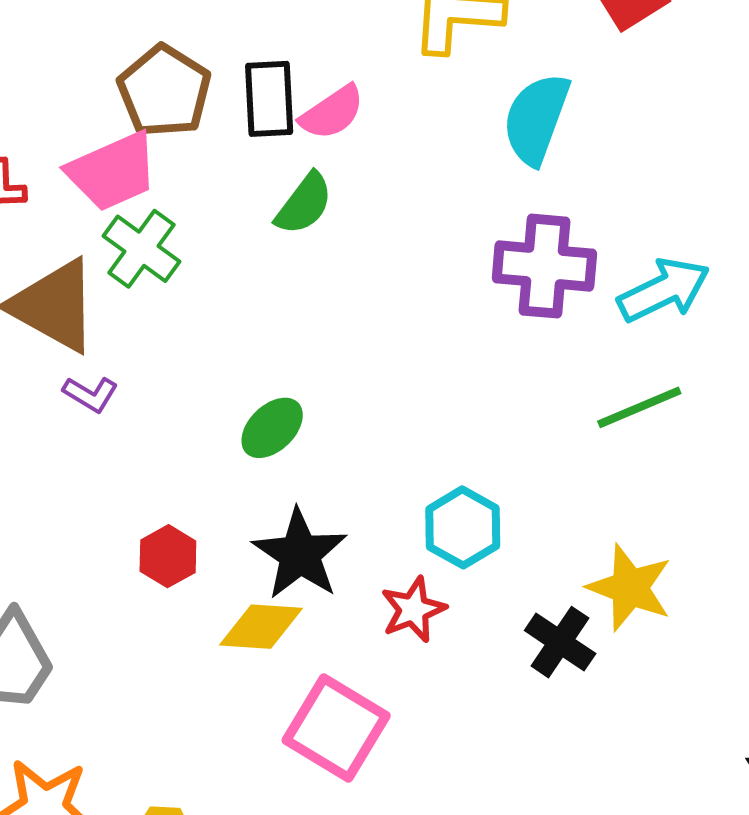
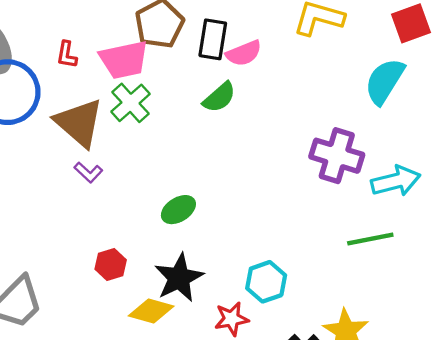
cyan semicircle: (536, 119) -> (385, 81), moved

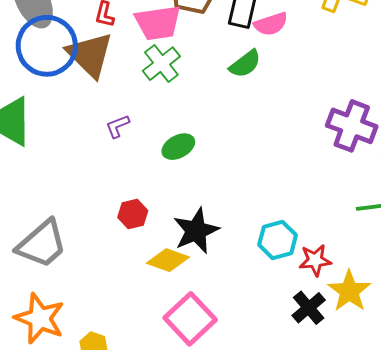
brown triangle: (79, 123) -> (90, 55), moved
purple L-shape: (88, 172) -> (118, 126), turned 112
green ellipse: (178, 210) -> (178, 147), moved
red star: (232, 319) -> (315, 260), moved

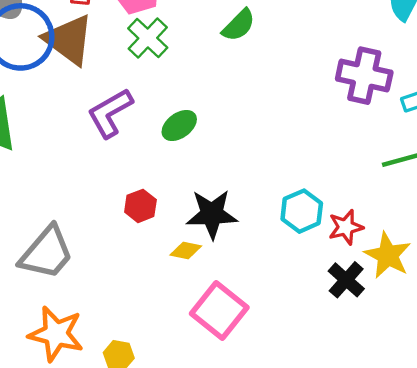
purple L-shape: (118, 126) -> (110, 113), size x1.8
black star: (196, 231) -> (212, 214), turned 30
yellow diamond: (168, 260) -> (186, 250), size x0.7

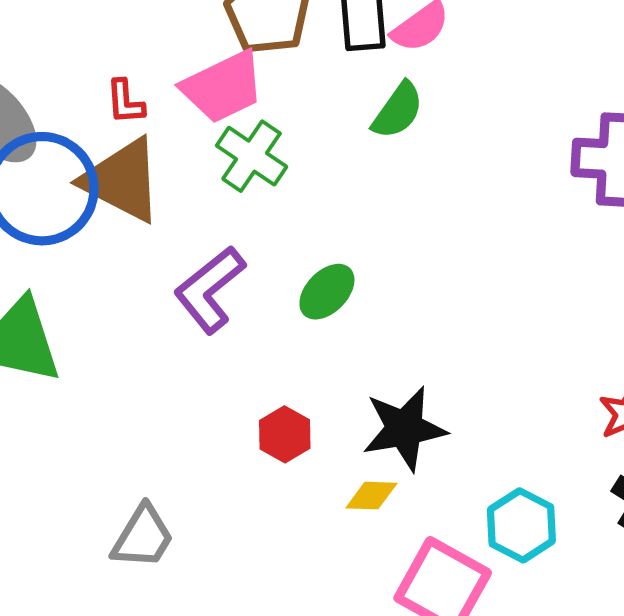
cyan hexagon: (302, 211) -> (521, 525), moved
gray trapezoid: (47, 253) -> (143, 537), size x0.7

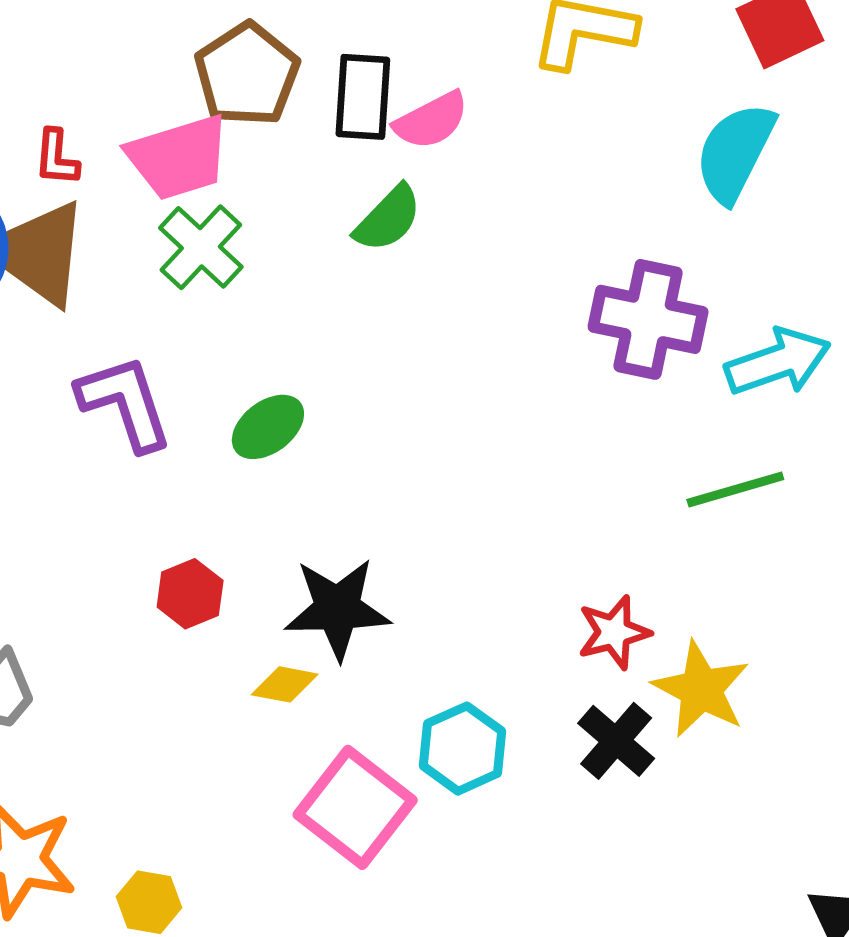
purple L-shape: (210, 290) -> (125, 403), turned 102

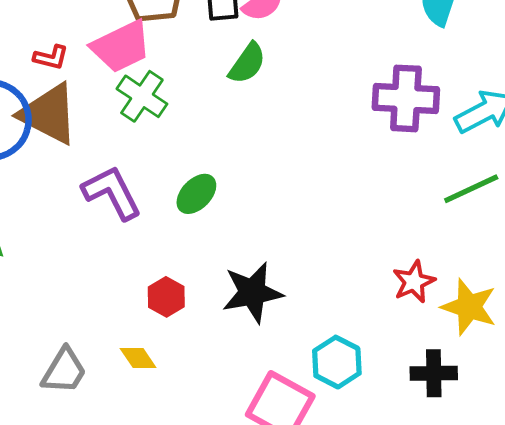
red L-shape: (56, 158) -> (51, 57), turned -72
yellow diamond: (285, 684) -> (138, 358), moved, turned 54
black cross: (616, 741) -> (434, 373), moved, turned -33

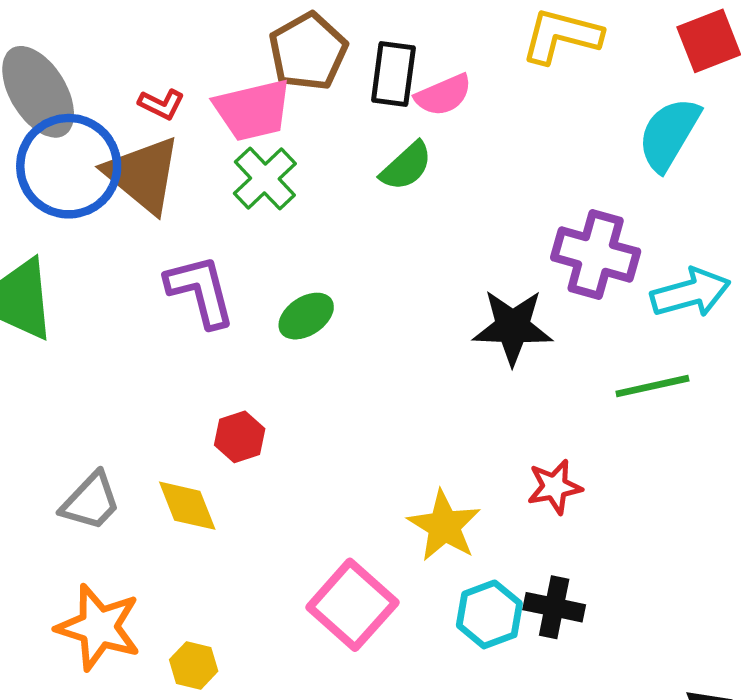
black star: (252, 292) -> (513, 327), moved
yellow star: (469, 307) -> (444, 526), moved
yellow diamond: (138, 358) -> (187, 506), size x1.4
cyan hexagon: (337, 362) -> (489, 614), moved

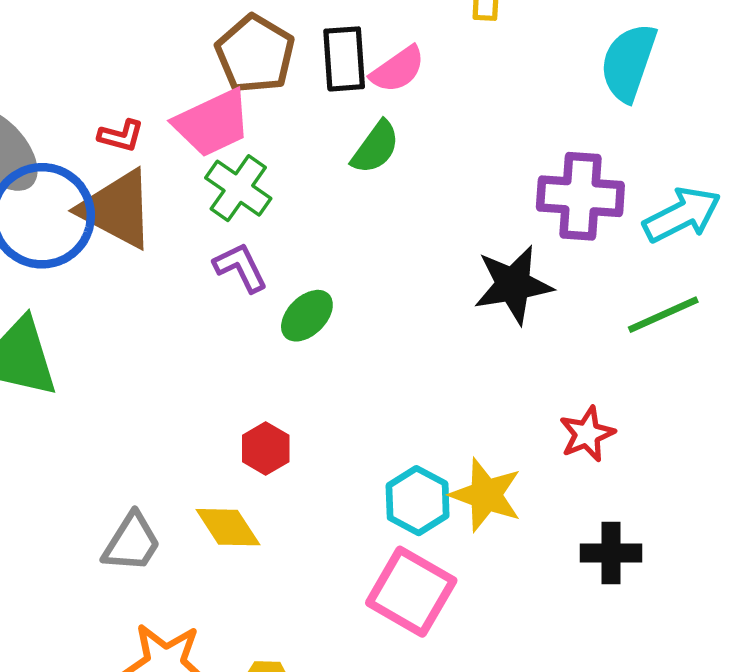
purple L-shape: (200, 291) -> (240, 267), moved, size x0.7
cyan hexagon: (489, 614) -> (418, 501), moved

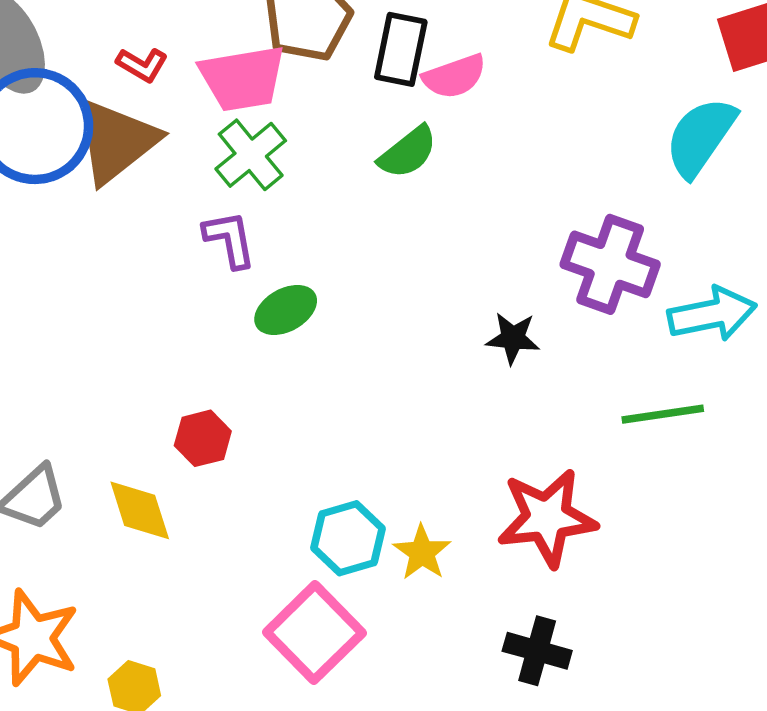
brown triangle: (117, 209) -> (116, 141), turned 38
black star: (513, 285) -> (513, 338), size x0.6
red star: (587, 434) -> (547, 518), size x1.6
yellow star: (486, 495) -> (422, 552), size x0.7

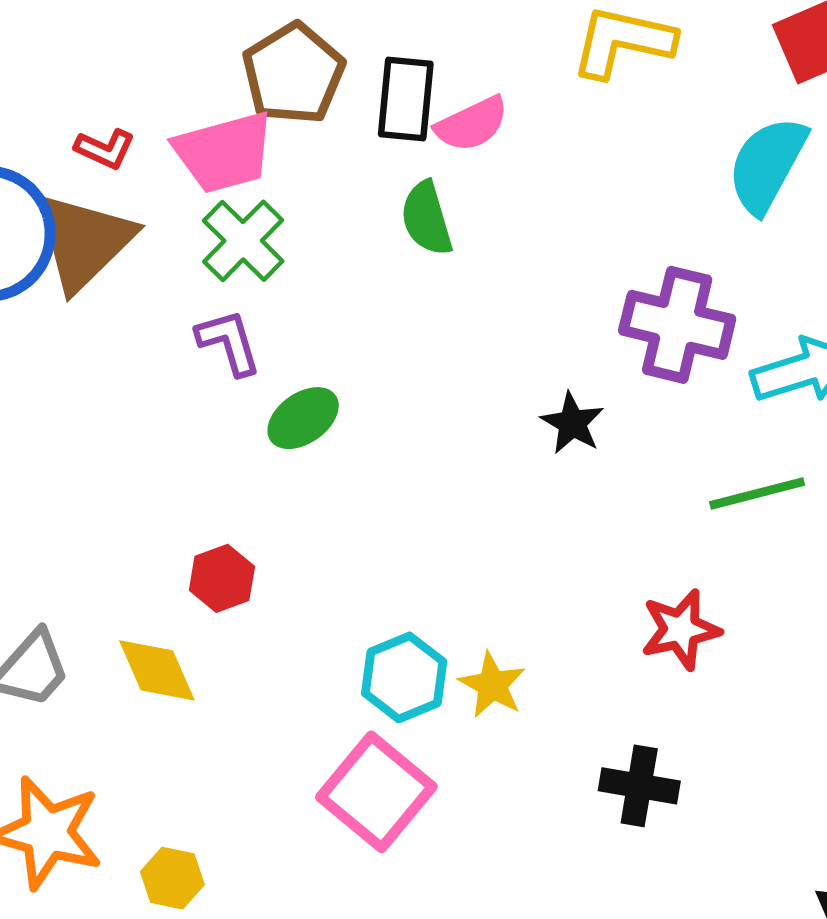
green semicircle: (408, 152) -> (427, 218), turned 118
black star: (513, 338) -> (572, 423), turned 30
red star: (547, 518) -> (681, 630), moved, size x0.7

